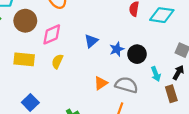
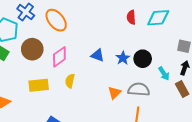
blue triangle: (91, 41) -> (98, 55), turned -48

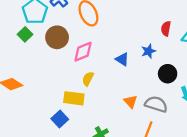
blue star: (123, 58) -> (148, 51), moved
yellow rectangle: (39, 85) -> (74, 98), moved
orange triangle: (114, 93) -> (131, 102), turned -40

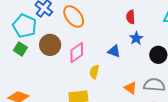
red semicircle: (166, 29) -> (131, 17), moved
yellow semicircle: (88, 79) -> (94, 72), moved

